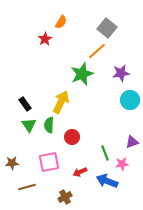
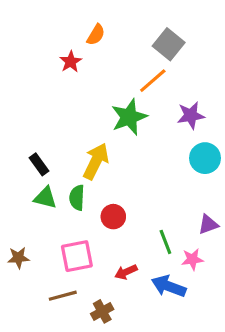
green triangle: (29, 125) -> (45, 198), turned -42
brown line: (27, 187) -> (63, 296), moved

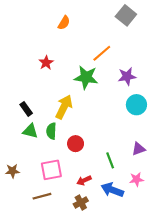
gray square: (169, 44) -> (126, 15), moved
red star: (71, 62) -> (46, 63), moved
green star: (129, 117) -> (86, 77), turned 30
pink star: (192, 259) -> (136, 179), moved
brown cross: (102, 311) -> (81, 202), moved

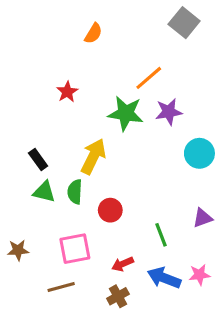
purple star: (127, 76) -> (169, 112), moved
pink star: (136, 179) -> (199, 275), moved

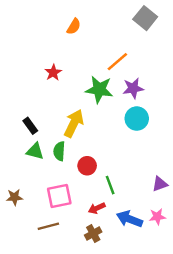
cyan circle: (199, 153) -> (137, 119), moved
purple triangle: (203, 218) -> (160, 184), moved
green line: (161, 235) -> (110, 185), moved

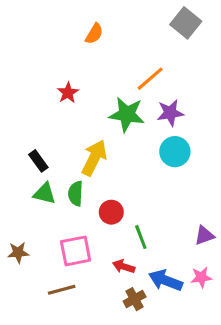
red arrow: (97, 208) -> (124, 266), turned 42
brown cross: (93, 234) -> (135, 299), moved

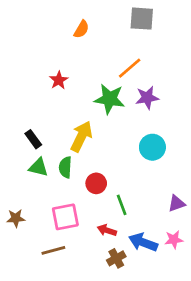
gray square: (186, 23) -> (142, 19), moved, turned -35
cyan circle: (175, 152) -> (152, 147), moved

